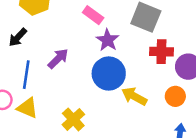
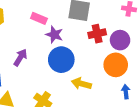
yellow arrow: (134, 96) -> (81, 84), moved
orange circle: (175, 96) -> (116, 65), size x1.5

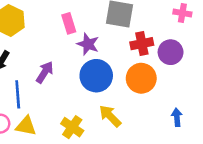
pink rectangle: (39, 18) -> (69, 23), turned 49
orange circle: (116, 65) -> (141, 78), moved
yellow arrow: (81, 84) -> (110, 116), moved, turned 30

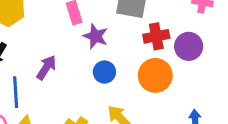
blue circle: (96, 76) -> (104, 72), size x0.6

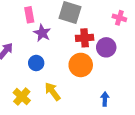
blue circle: (104, 72) -> (36, 63), moved

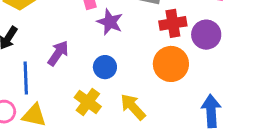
yellow cross: (22, 97) -> (88, 102), moved
blue arrow: (105, 99) -> (211, 111), size x1.5

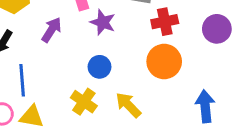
purple circle: (206, 35) -> (217, 29), moved
purple arrow: (58, 53) -> (52, 30), moved

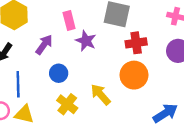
blue circle: (99, 67) -> (59, 73), moved
yellow arrow: (128, 105) -> (101, 94), moved
blue arrow: (205, 106) -> (165, 113), turned 60

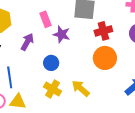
blue circle: (59, 73) -> (51, 63), moved
yellow arrow: (101, 94) -> (81, 88), moved

